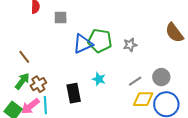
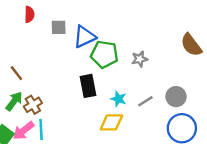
blue triangle: (83, 44) -> (84, 37), moved
cyan star: (99, 79) -> (119, 99), moved
black rectangle: (74, 93) -> (88, 86), moved
yellow diamond: (143, 99) -> (111, 122), moved

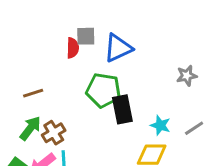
red semicircle: (29, 14) -> (73, 48), moved
green pentagon: (104, 54) -> (103, 90), moved
brown line: (16, 73) -> (33, 93), turned -70

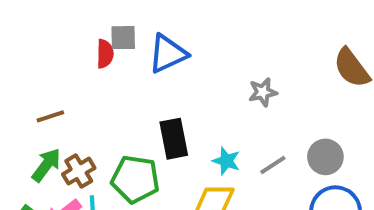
green pentagon: (103, 90) -> (135, 179), moved

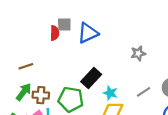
black rectangle: (174, 139) -> (91, 78), turned 54
cyan star: (226, 161) -> (110, 93), moved
brown cross: (79, 171) -> (41, 95), turned 35

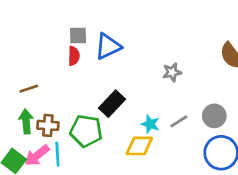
red semicircle: (55, 33) -> (74, 56), moved
green arrow: (24, 92) -> (26, 121), turned -42
cyan star: (110, 93) -> (150, 124), moved

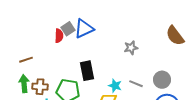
gray square: (78, 35) -> (68, 29), moved, turned -32
black rectangle: (112, 104) -> (87, 71), turned -54
gray line: (179, 121) -> (136, 84), turned 56

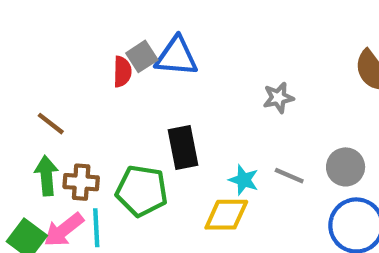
blue triangle: (84, 29) -> (176, 56), turned 30
brown line: (26, 60) -> (51, 124), turned 56

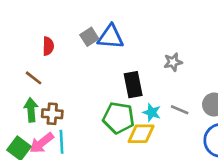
red semicircle: (122, 72) -> (48, 46), moved
black rectangle: (183, 147) -> (133, 85), moved
green pentagon: (142, 191) -> (119, 118), moved

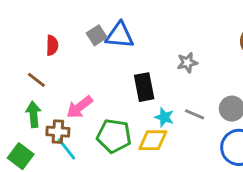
brown cross: (52, 114) -> (58, 132), moved
green pentagon: (119, 118) -> (114, 136), moved
cyan line: (61, 142) -> (67, 149), turned -35
pink arrow: (42, 143) -> (79, 107), moved

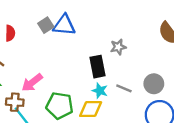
black rectangle: (144, 87) -> (98, 67), moved

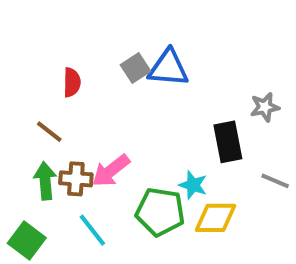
cyan star: (100, 91) -> (193, 185), moved
brown cross: (15, 102) -> (76, 179), moved

